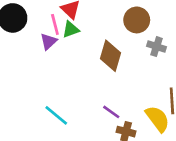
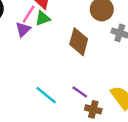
pink line: (55, 24) -> (29, 14), turned 48
cyan line: (56, 115) -> (46, 95), moved

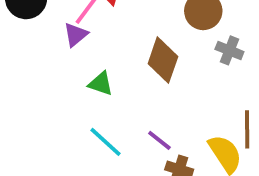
green triangle: (43, 18) -> (101, 84), moved, turned 35

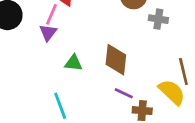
brown diamond: (163, 60) -> (116, 60), moved
cyan line: (105, 142) -> (60, 106), moved, turned 40

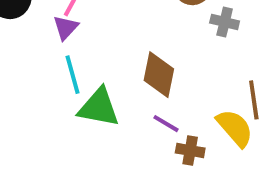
green triangle: (73, 63) -> (99, 107), moved, size x1.6
cyan line: (60, 106) -> (73, 75), moved

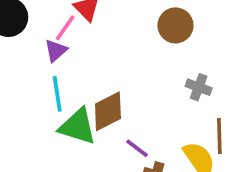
gray cross: (225, 22) -> (199, 87), moved
brown diamond: (159, 75) -> (108, 111), moved, turned 45

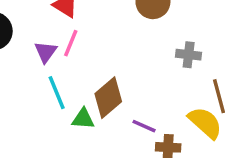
pink line: (65, 28) -> (71, 43), moved
green triangle: (78, 126) -> (83, 119), size x0.6

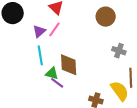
brown diamond: (108, 98) -> (69, 65), turned -65
purple line: (144, 126) -> (57, 83), moved

